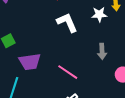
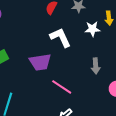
purple trapezoid: (30, 62) -> (40, 62), moved

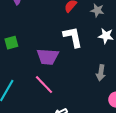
pink line: (62, 87) -> (44, 85), moved

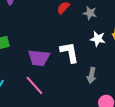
white L-shape: (73, 37) -> (69, 52), moved

